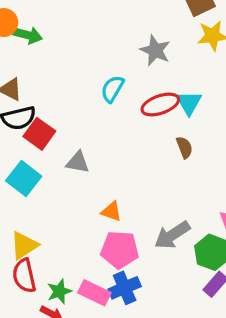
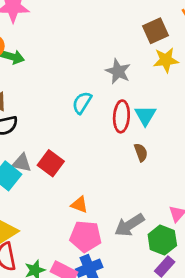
red ellipse: (160, 105) -> (121, 116), turned -68
red square: (39, 134) -> (51, 163), moved
gray triangle: (78, 162) -> (22, 163), moved

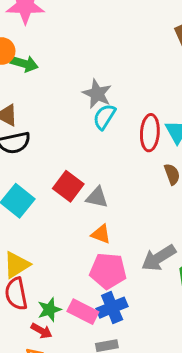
gray star: (118, 71) -> (97, 94), moved
gray triangle: (22, 163) -> (97, 197), moved

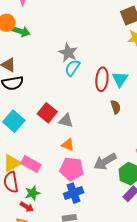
pink rectangle: (83, 312) -> (31, 164), moved

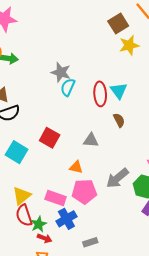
gray triangle: (66, 121) -> (91, 140), moved
pink rectangle: (31, 164) -> (56, 198), moved
green star: (32, 193) -> (39, 224), moved
blue cross: (74, 193) -> (66, 219), moved

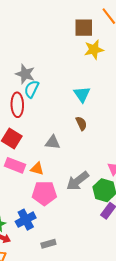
brown square: (118, 24) -> (84, 28), turned 30
red ellipse: (100, 94) -> (17, 105), moved
pink rectangle: (56, 198) -> (15, 165), moved

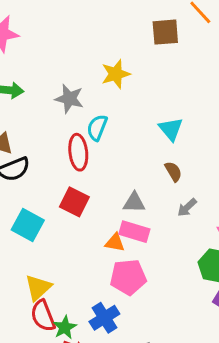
yellow star: (94, 50) -> (116, 74), moved
gray star: (25, 74) -> (69, 99), moved
pink rectangle: (15, 165) -> (134, 232), moved
gray arrow: (78, 181) -> (187, 207), moved, size x0.6

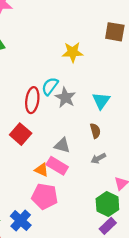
gray star: (69, 99) -> (65, 98), moved
blue cross: (104, 318) -> (21, 221), turned -30

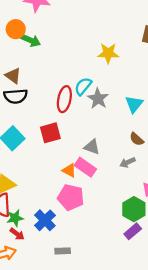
brown semicircle: (95, 131) -> (137, 139), moved, turned 144
red square: (21, 134) -> (50, 133), turned 30

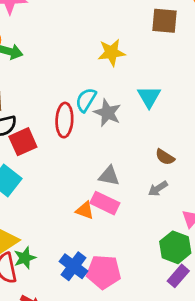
cyan triangle: (134, 104) -> (149, 97), moved
red square: (50, 133) -> (23, 142), moved
pink pentagon: (71, 197) -> (104, 272), moved
green star: (15, 218) -> (25, 258), moved
blue cross: (45, 220) -> (74, 266), moved

